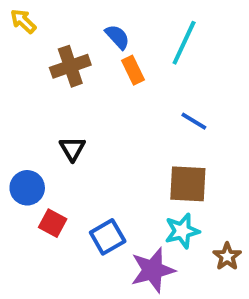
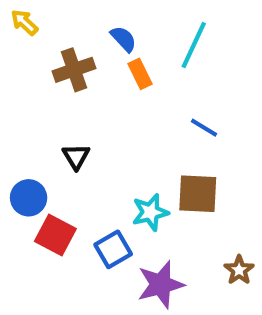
red square: (53, 223) -> (55, 235), size x1.4
cyan star: (182, 231) -> (150, 212), moved

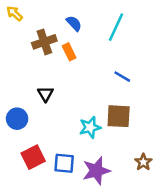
orange rectangle: (140, 74) -> (69, 52), moved
red square: (55, 235) -> (33, 157), moved, turned 35
blue square: (113, 249) -> (64, 163), moved, turned 35

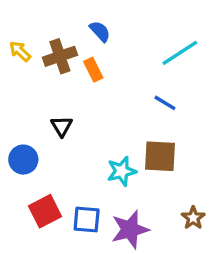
yellow arrow: (15, 13) -> (20, 51), moved
cyan line: (116, 27) -> (180, 53), moved, turned 32

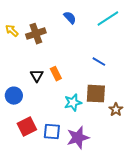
blue semicircle: (100, 31) -> (70, 18), moved
cyan line: (180, 53) -> (108, 19), moved
orange rectangle: (93, 70) -> (56, 74), moved
brown star: (193, 218) -> (116, 110), moved

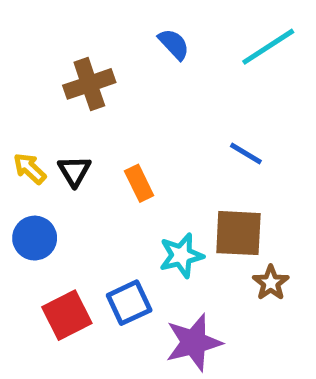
yellow arrow: (12, 31) -> (30, 168), moved
black triangle: (37, 76) -> (74, 171), moved
brown star: (116, 110) -> (271, 283), moved
blue square: (52, 132) -> (129, 303), moved, turned -30

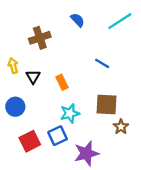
blue line: (246, 154) -> (102, 63), moved
yellow arrow: (30, 168) -> (13, 66), moved, turned 32
cyan star: (181, 255) -> (70, 113), moved

